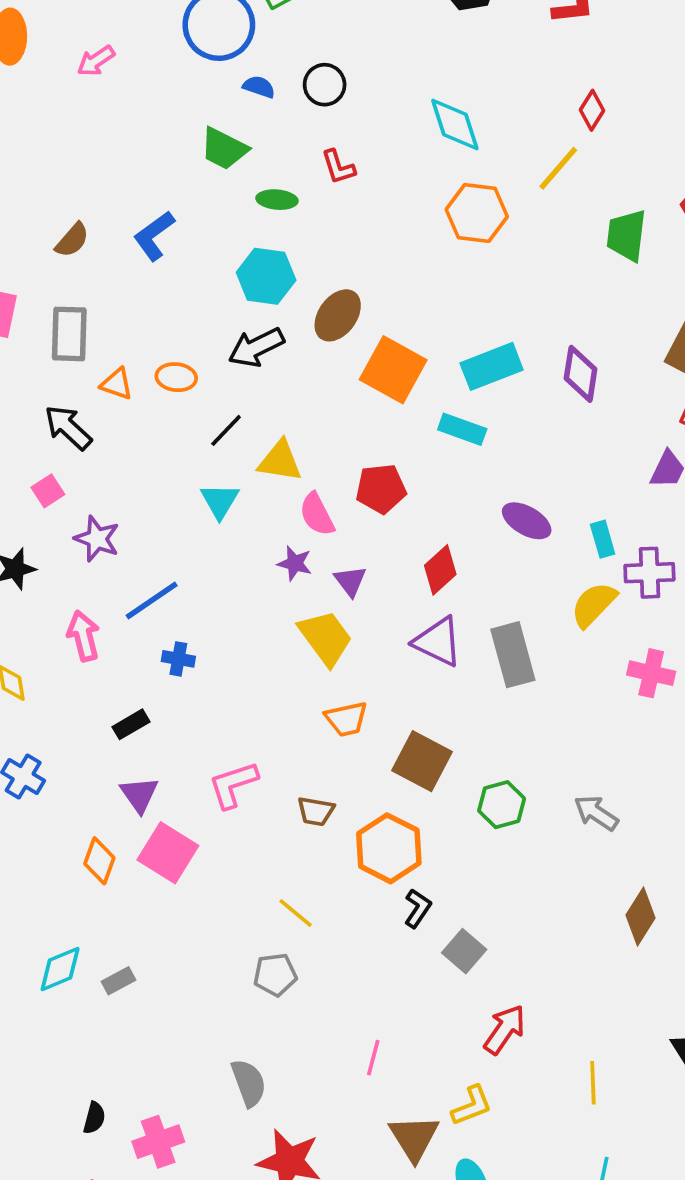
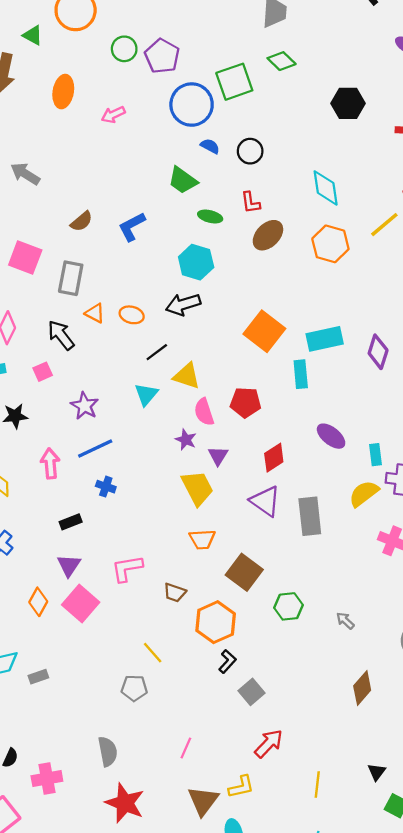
brown ellipse: (338, 315) -> (268, 235), moved
cyan rectangle: (462, 429) -> (301, 374), turned 56
purple star: (97, 539) -> (85, 406), moved
gray arrow: (596, 813) -> (345, 621), size x0.7

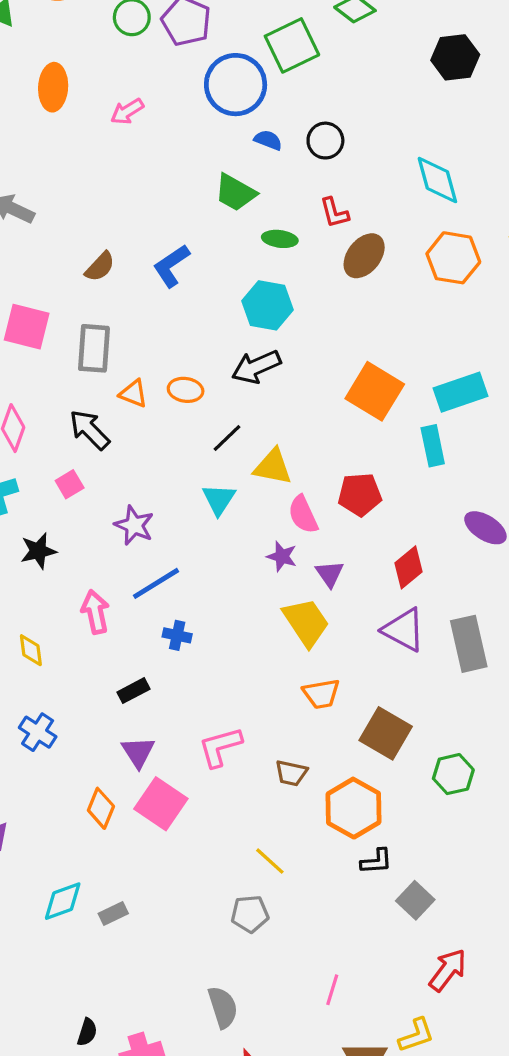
black L-shape: (227, 661) -> (376, 861), turned 50

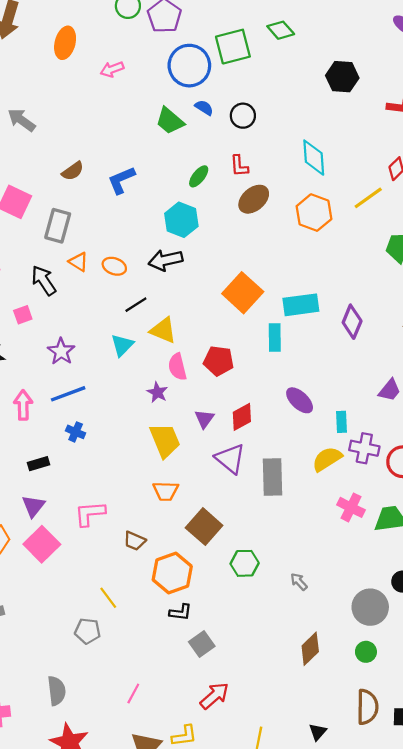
green trapezoid: (235, 193) -> (170, 121), moved
green ellipse: (280, 239) -> (199, 176), turned -70
purple triangle: (330, 574) -> (204, 419), moved

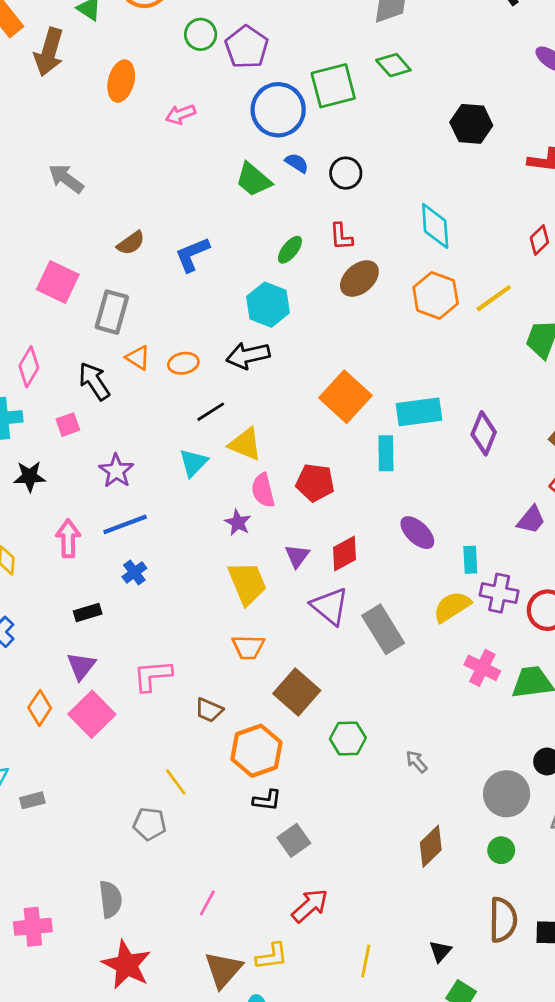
yellow line: (368, 198) -> (494, 298), moved
orange ellipse: (114, 266) -> (183, 363), turned -30
blue cross: (76, 432) -> (134, 572), turned 30
gray rectangle: (273, 477) -> (383, 629), turned -30

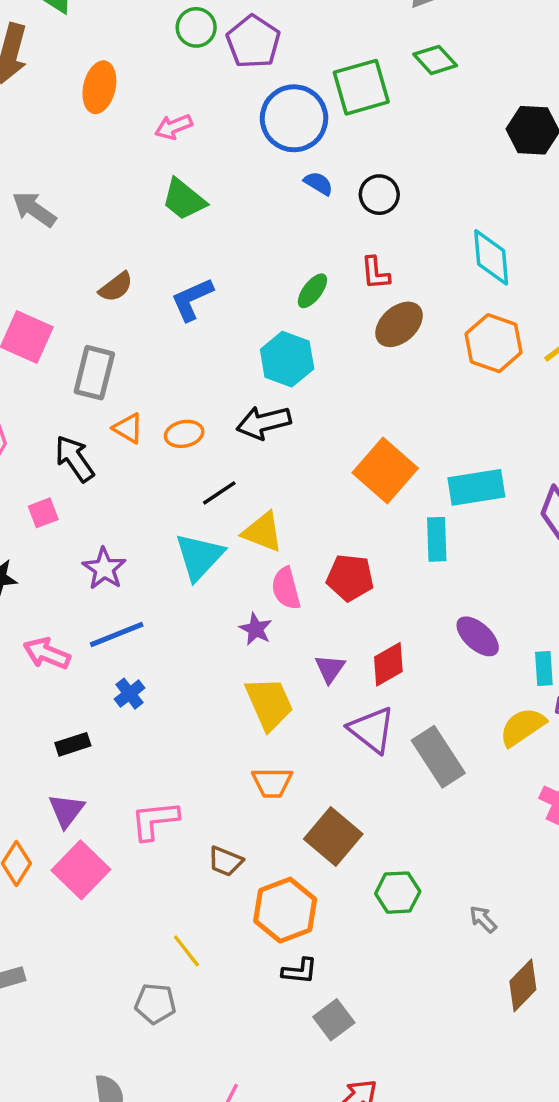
green trapezoid: (254, 180) -> (184, 199), moved
cyan triangle: (193, 463) -> (199, 557), size x1.4
pink arrow: (68, 538) -> (47, 653), turned -66
brown diamond: (431, 846) -> (523, 985), moved

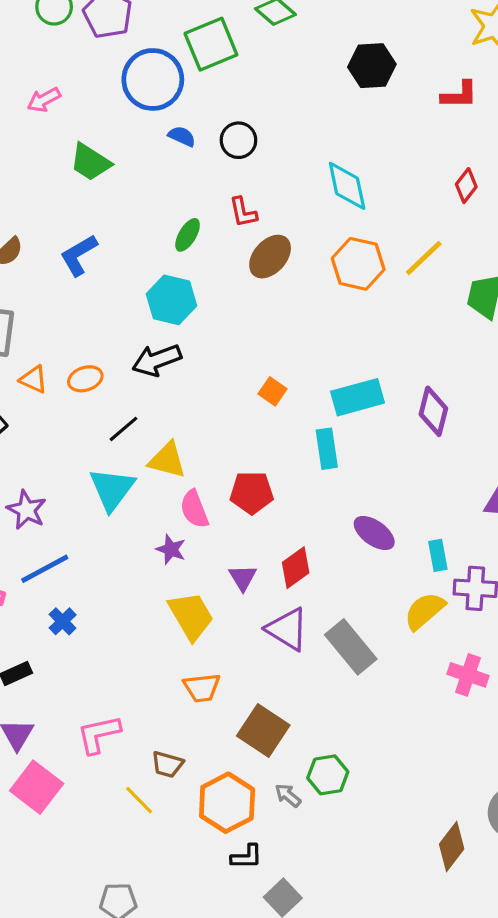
green trapezoid: (184, 199) -> (90, 162), moved
orange square: (385, 471) -> (273, 391), size x0.5
gray arrow: (483, 919) -> (288, 795), moved
yellow line: (186, 951) -> (139, 800), moved

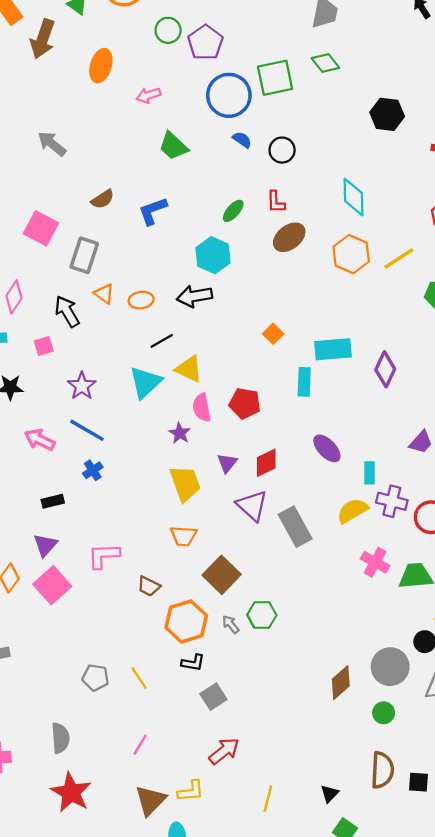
blue line: (45, 569) -> (87, 430), turned 48
yellow line: (139, 800) -> (139, 678), moved

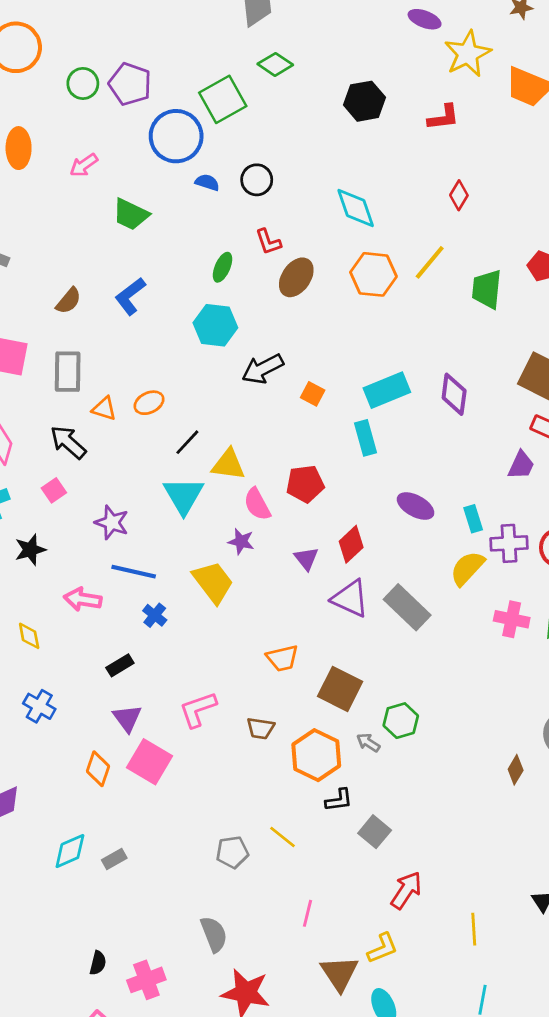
black arrow: (195, 296) -> (263, 369), moved
yellow trapezoid: (185, 483) -> (213, 582), moved
brown diamond: (341, 683) -> (516, 770), size x0.7

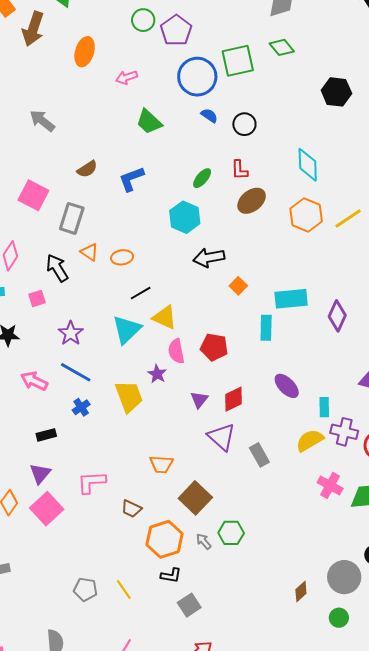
gray rectangle: (407, 607) -> (259, 455), size x0.7

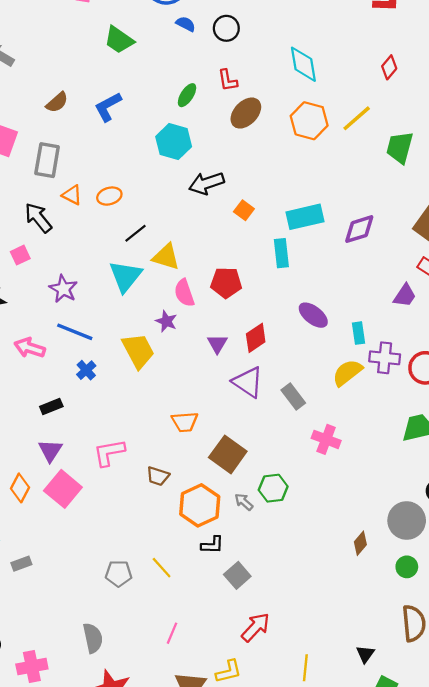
purple diamond: (337, 316) -> (359, 229), turned 56
pink cross: (330, 485) -> (326, 439), moved

